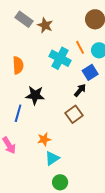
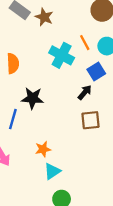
brown square: (74, 114) -> (91, 120), moved, turned 30

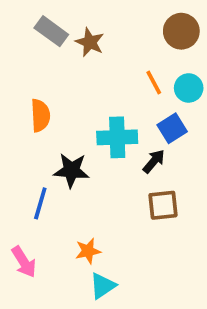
cyan cross: (62, 55) -> (117, 137), moved, turned -30

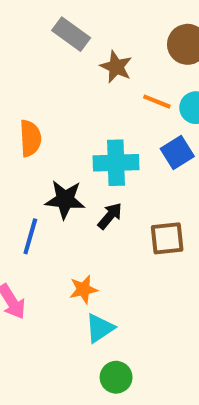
gray rectangle: (51, 31) -> (71, 34), moved
brown star: (90, 42) -> (116, 67), moved
orange line: (154, 82) -> (157, 102), turned -40
black arrow: (154, 161) -> (110, 216), moved

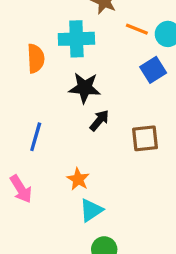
cyan cross: (116, 163) -> (76, 39), moved
black star: (65, 200) -> (85, 88), moved
orange star: (83, 289) -> (78, 179), turned -30

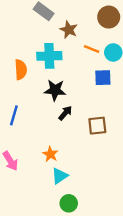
blue square: (153, 70) -> (103, 78), turned 30
blue line: (36, 137) -> (14, 115), moved

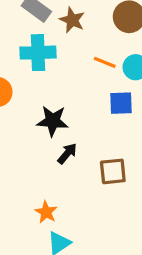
brown star: (69, 30) -> (72, 20), moved
cyan cross: (49, 56) -> (38, 53), moved

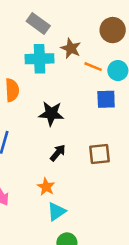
brown star: (72, 20) -> (71, 48), moved
black arrow: (67, 154) -> (58, 153), moved

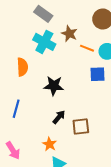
cyan cross: (39, 59) -> (44, 42), turned 30
brown square: (100, 154) -> (81, 126), moved

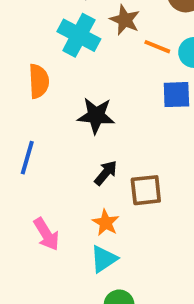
orange star: (50, 144) -> (106, 223), moved
pink arrow: (13, 150) -> (46, 234), moved

